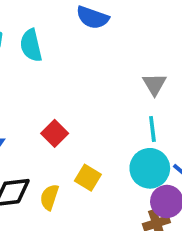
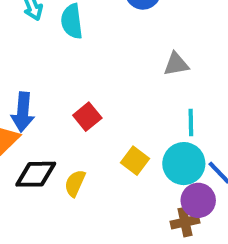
gray triangle: (154, 84) -> (176, 64), moved, turned 45
yellow square: (88, 178) -> (135, 161), moved

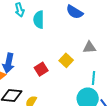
yellow square: (135, 161) -> (66, 60), moved

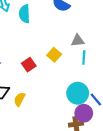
cyan line: (94, 78) -> (84, 57), moved

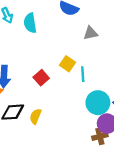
gray triangle: (78, 41) -> (91, 33), moved
cyan line: (84, 57) -> (83, 74), moved

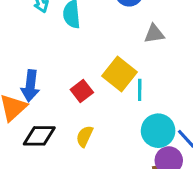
yellow square: (67, 64) -> (120, 74), size x1.5
yellow semicircle: (36, 116) -> (85, 136), moved

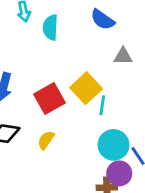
red square: (82, 91) -> (49, 98), size x1.5

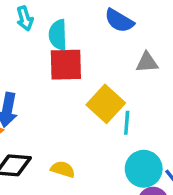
red square: (49, 98) -> (66, 65), moved, turned 32
yellow semicircle: (46, 140) -> (63, 169), turned 78

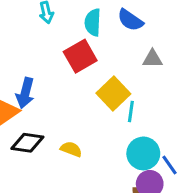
cyan semicircle: (58, 35) -> (93, 22), moved
red square: (66, 65) -> (80, 56), turned -32

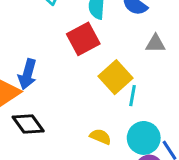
black diamond: (27, 143) -> (28, 124), turned 44
yellow semicircle: (71, 149) -> (100, 137), moved

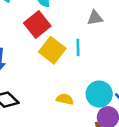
yellow square: (115, 77) -> (52, 50), moved
cyan line: (132, 96) -> (78, 48), moved

